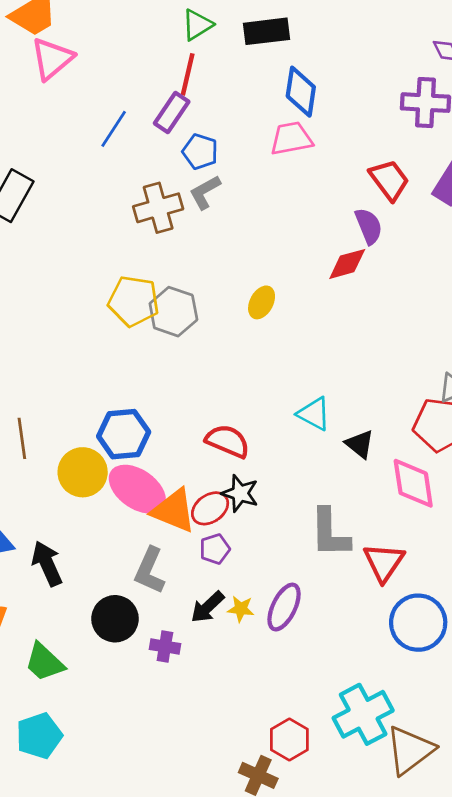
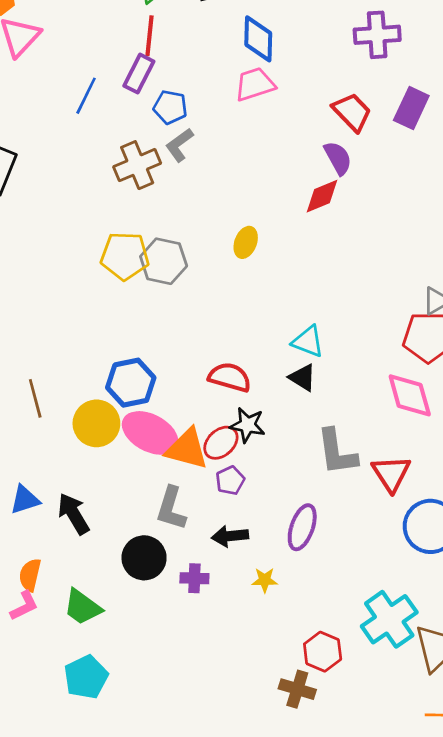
black triangle: (360, 444) -> (303, 378), moved
black arrow: (207, 607) -> (230, 536), turned 44
yellow star: (241, 609) -> (265, 580), moved

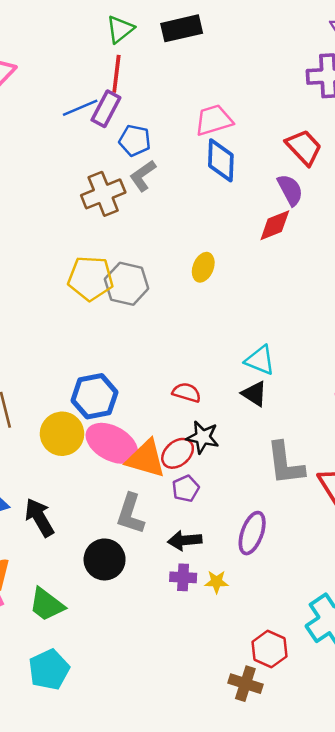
blue diamond: (258, 39) -> (221, 160), moved
blue line: (86, 96) -> (80, 108), moved, turned 40
red semicircle: (230, 377) -> (187, 393), size x0.7
purple cross: (194, 578) -> (183, 577), moved

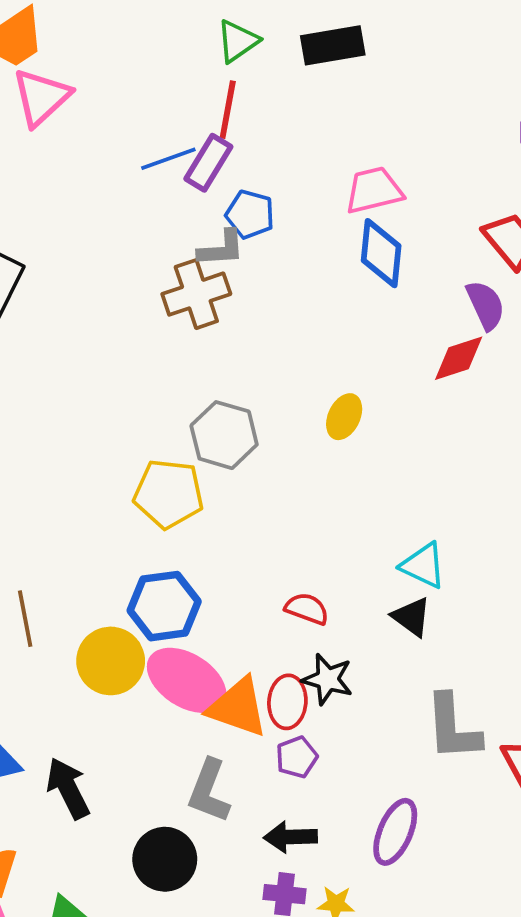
gray L-shape: (143, 176) -> (221, 248), moved, turned -152
yellow pentagon: (91, 278) -> (169, 494), moved
red ellipse: (178, 453) -> (287, 702), turned -48

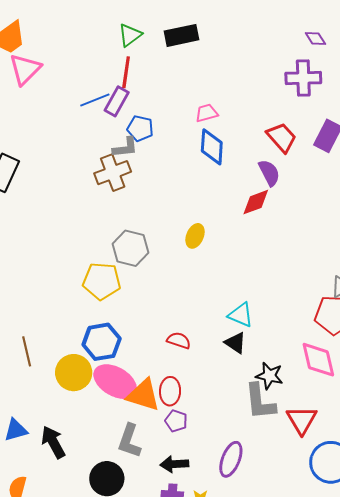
pink trapezoid: (374, 190) -> (207, 113), size x0.7
black star: (328, 679) -> (269, 376), moved
purple pentagon: (297, 757) -> (176, 421), turned -30

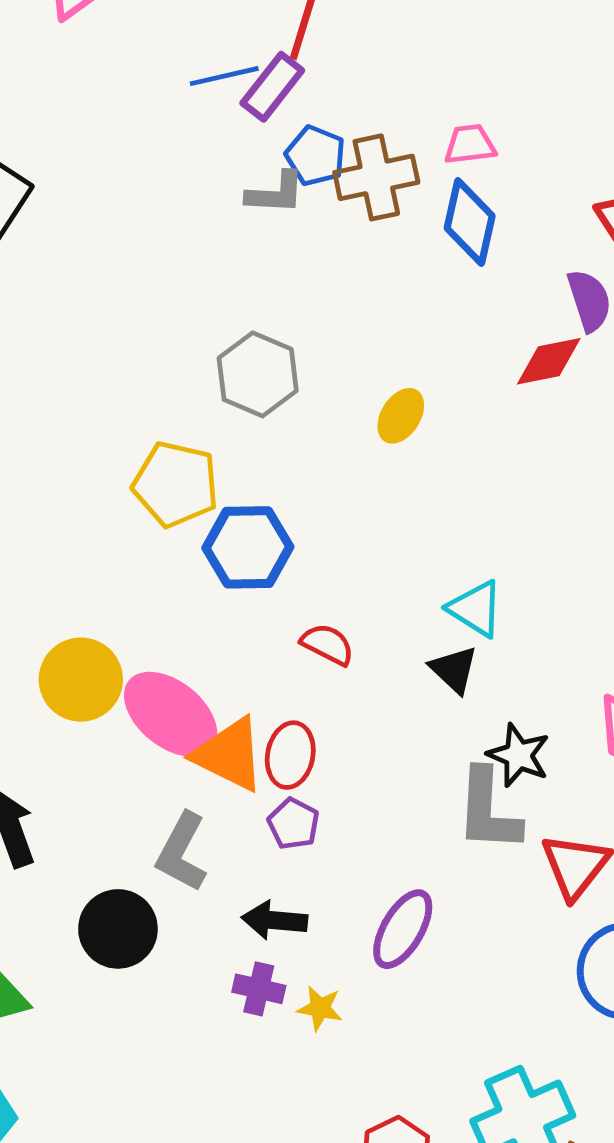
brown cross: (113, 173) -> (376, 177), moved
gray hexagon: (131, 248) -> (258, 374), moved
blue hexagon: (102, 342) -> (248, 547), moved

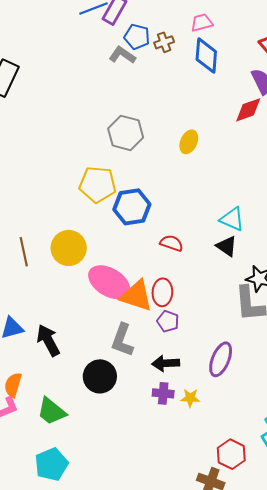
brown cross: (376, 177) -> (164, 42), size x0.6
gray L-shape: (276, 193) -> (122, 55), turned -140
yellow circle: (81, 680) -> (69, 248), moved

